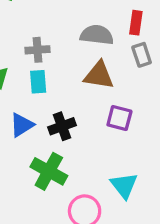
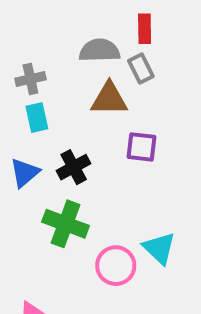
gray rectangle: (142, 55) -> (141, 68), moved
cyan triangle: (124, 185) -> (159, 248), moved

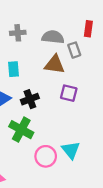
red rectangle: (145, 29) -> (88, 29), moved
gray cross: (30, 79) -> (18, 33), moved

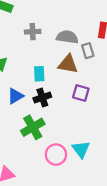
cyan rectangle: (14, 69) -> (39, 74), moved
green cross: (21, 130) -> (33, 127), turned 30

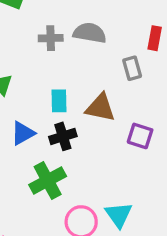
gray semicircle: (67, 37) -> (90, 33), moved
brown triangle: (68, 64) -> (100, 108), moved
purple square: (81, 93) -> (140, 136), moved

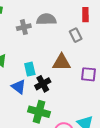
cyan rectangle: (59, 101) -> (30, 69), moved
blue triangle: (23, 133) -> (19, 87), turned -42
green cross: (48, 181) -> (39, 112), turned -35

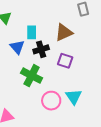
brown triangle: (62, 62) -> (64, 32), turned -36
purple square: (88, 74) -> (65, 61), moved

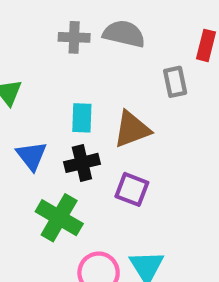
cyan rectangle: (32, 32) -> (82, 118), moved

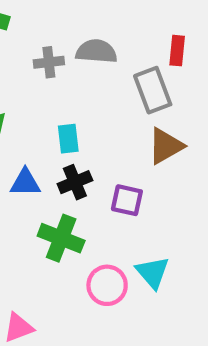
gray rectangle: (175, 82) -> (153, 90), size x1.5
brown triangle: (132, 129) -> (166, 146), moved
blue triangle: (31, 156) -> (25, 183), turned -44

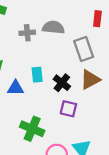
red rectangle: (177, 51) -> (97, 19), moved
black cross: (75, 182) -> (62, 83), moved, turned -30
blue triangle: (25, 183) -> (16, 88), moved

